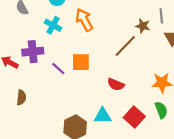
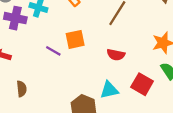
purple cross: (33, 52) -> (15, 18), moved, turned 30

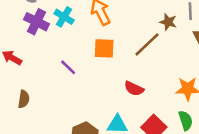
orange square: (75, 39) -> (104, 48), moved

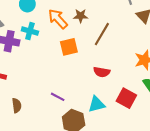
brown star: (168, 22) -> (81, 16), moved
purple line: (68, 67) -> (58, 97), moved

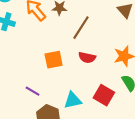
orange square: (69, 47) -> (54, 60), moved
red semicircle: (102, 72) -> (87, 58), moved

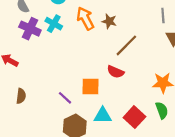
red semicircle: (87, 58) -> (115, 72), moved
orange square: (54, 60) -> (91, 86), moved

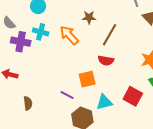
orange arrow: (85, 18) -> (69, 35), moved

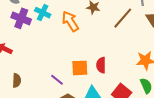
brown line: (110, 35) -> (123, 18), moved
red semicircle: (106, 61) -> (101, 65), moved, turned 70

